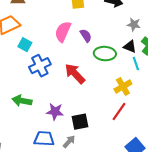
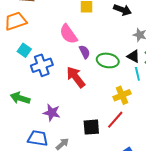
pink semicircle: (63, 32) -> (68, 34), turned -65
purple semicircle: (86, 36) -> (85, 52), moved
cyan square: (25, 45) -> (24, 50), moved
black square: (80, 122) -> (91, 127), moved

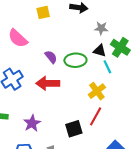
pink semicircle: (68, 34) -> (18, 38), moved
red arrow: (76, 77) -> (48, 83), turned -40
purple star: (52, 113) -> (32, 123), turned -30

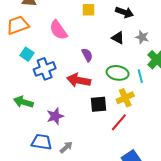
black triangle: (100, 51) -> (118, 38), moved
green ellipse: (75, 60) -> (118, 73), moved
black square: (74, 129) -> (98, 104), moved

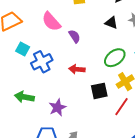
purple semicircle: (87, 55) -> (74, 36), moved
green ellipse: (118, 73) -> (115, 58), turned -40
red arrow: (79, 80) -> (77, 69), size x0.7

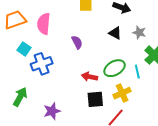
pink semicircle: (51, 22) -> (44, 24), moved, turned 40
red arrow: (77, 69) -> (90, 77), moved
green arrow: (24, 97) -> (20, 97), turned 102

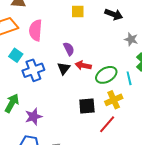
black triangle: (115, 33) -> (64, 68), moved, turned 40
red arrow: (90, 77) -> (83, 65), moved
purple star: (52, 111) -> (34, 117), moved

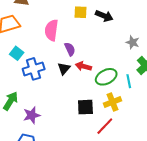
black arrow: (114, 14) -> (104, 16), moved
pink semicircle: (36, 30) -> (51, 30), moved

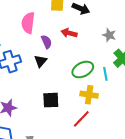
red arrow: (83, 66) -> (69, 33), moved
yellow cross: (112, 102) -> (89, 95), turned 30
black square: (85, 107) -> (51, 100), moved

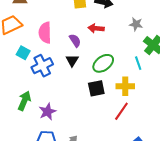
pink semicircle: (28, 23) -> (45, 33), moved
green ellipse: (83, 69) -> (103, 63), moved
black square: (51, 100) -> (96, 88), moved

